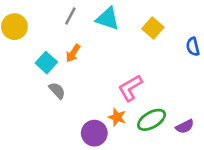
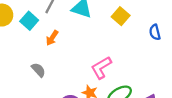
cyan square: (46, 63) -> (29, 21), moved

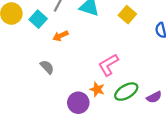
orange arrow: (52, 38) -> (60, 36), turned 32

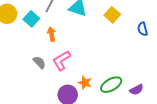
orange arrow: (60, 36) -> (52, 34), turned 104
pink L-shape: (108, 65) -> (62, 60), moved

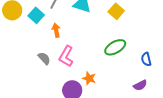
blue semicircle: (143, 29) -> (146, 59), moved
pink L-shape: (62, 60) -> (66, 56), turned -30
green ellipse: (111, 85) -> (115, 47), moved

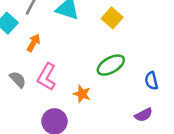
orange arrow: (56, 30) -> (34, 43), turned 40
orange star: (89, 78) -> (82, 94), moved

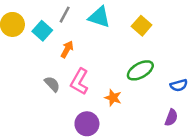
blue semicircle: (151, 81) -> (179, 85), turned -91
purple semicircle: (144, 115) -> (171, 118), turned -42

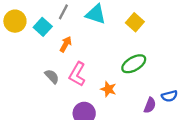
blue semicircle: (179, 85) -> (169, 96), moved
purple semicircle: (171, 118) -> (150, 105), moved

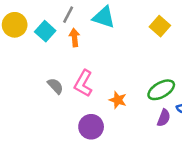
yellow square: (135, 22) -> (160, 26), moved
orange arrow: (66, 44) -> (75, 38), moved, turned -35
green ellipse: (134, 64) -> (161, 90), moved

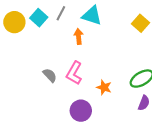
cyan square: (45, 31) -> (39, 18), moved
orange arrow: (75, 38) -> (79, 37), moved

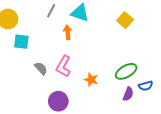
cyan square: (39, 18) -> (21, 42), moved, turned -35
purple circle: (81, 111) -> (58, 101), moved

